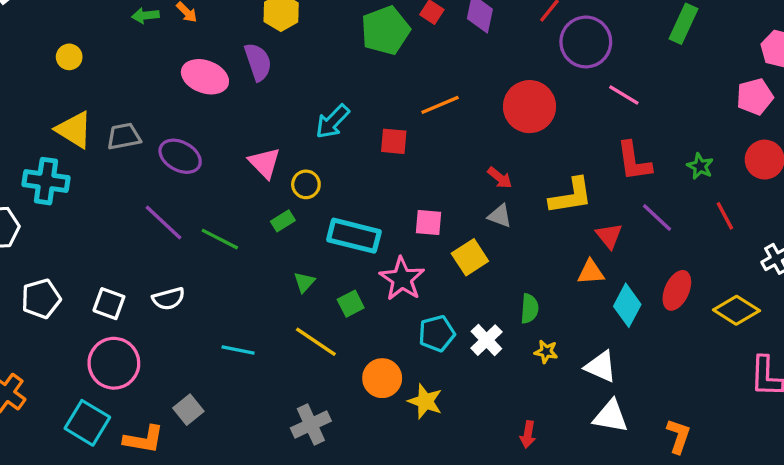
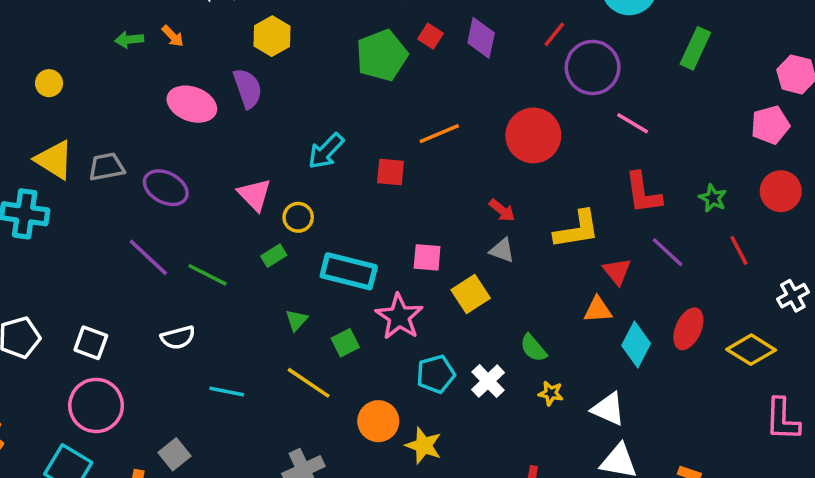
white semicircle: (169, 299) -> (178, 338), moved
green semicircle: (530, 309) -> (533, 348), turned 136

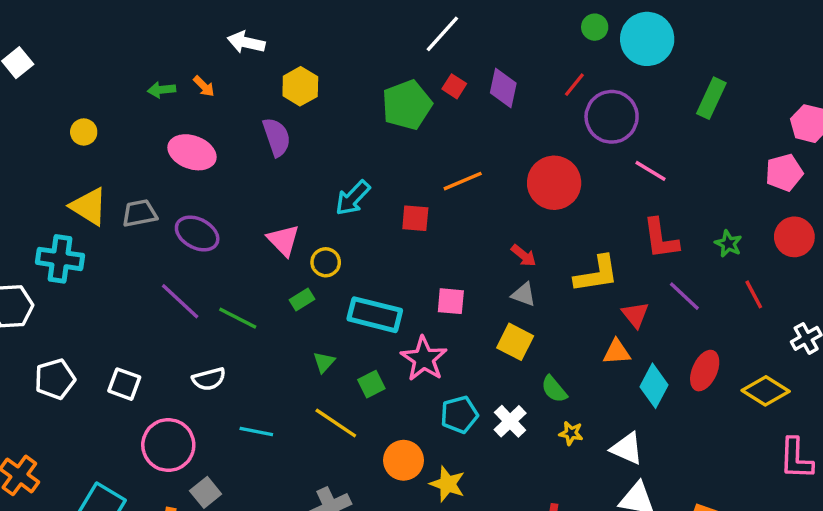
pink ellipse: (192, 104) -> (192, 152), moved
yellow square: (471, 294) -> (515, 342), moved, turned -30
pink circle: (96, 405) -> (168, 445), moved

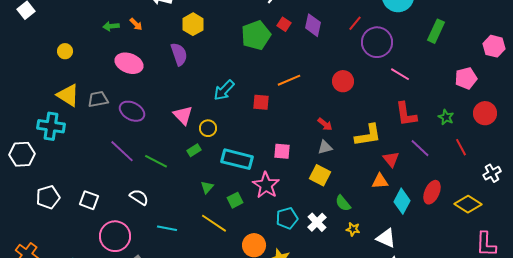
pink pentagon: (784, 173) -> (466, 78), moved
red circle: (554, 183) -> (343, 81), size x0.7
gray triangle: (524, 294) -> (325, 147), turned -35
white semicircle: (209, 379) -> (139, 197), turned -132

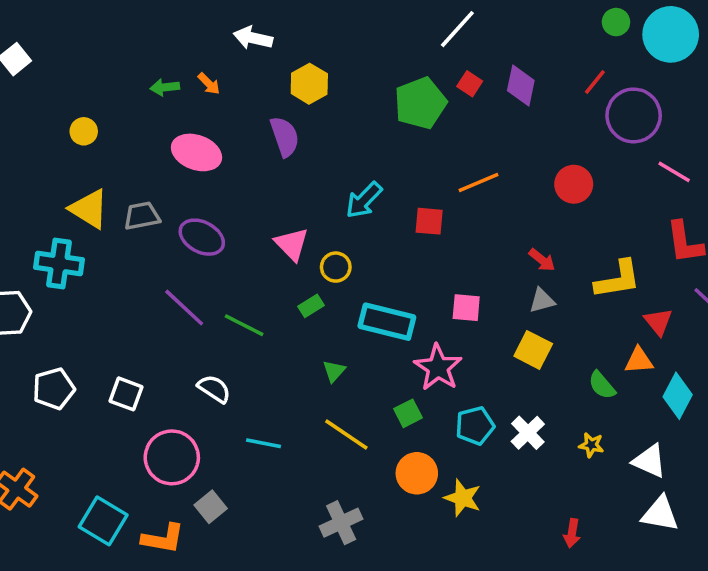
green square: (235, 200) -> (408, 413), moved
green semicircle: (343, 203) -> (602, 385), moved

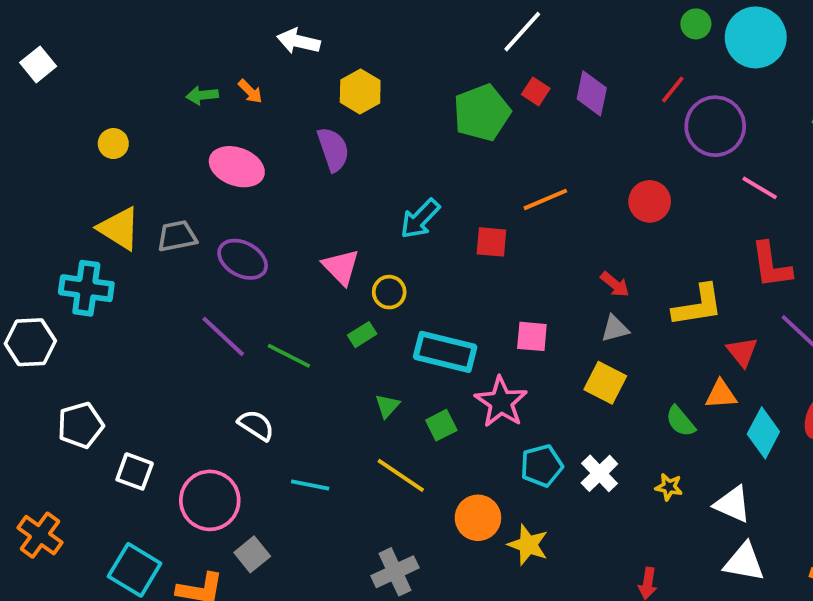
white square: (126, 394) -> (135, 471), moved
green square: (408, 413) -> (441, 425), moved

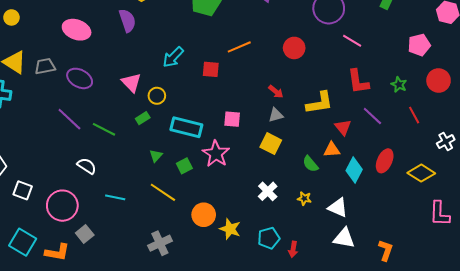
cyan pentagon: (542, 466) -> (269, 238), moved

